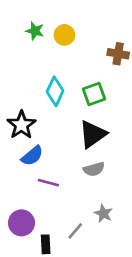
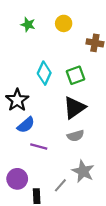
yellow circle: (64, 35) -> (64, 23), moved
gray star: (103, 213) -> (83, 171), size x1.5

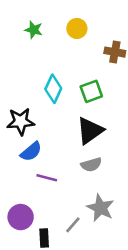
black star: (17, 100) -> (21, 121), turned 30

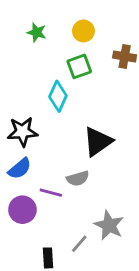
green square: (91, 91) -> (79, 66), moved
blue semicircle: (31, 152) -> (20, 169), moved
gray semicircle: (91, 165) -> (78, 178), moved
purple circle: (21, 217) -> (22, 210), moved

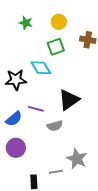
cyan diamond: (58, 96) -> (41, 68), turned -55
black star: (22, 132) -> (16, 80), moved
purple line: (51, 193) -> (36, 109), moved
gray line: (79, 244) -> (56, 172), turned 40

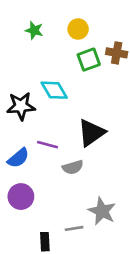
green square: (56, 47) -> (89, 60), moved

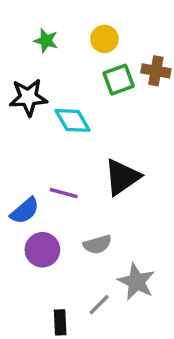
black star: (21, 106) -> (28, 97), moved
gray semicircle: (73, 167) -> (97, 244), moved
purple circle: (21, 197) -> (42, 250), moved
gray line: (74, 228) -> (99, 305), turned -36

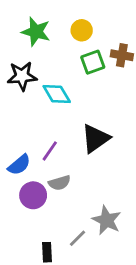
green star: (46, 41) -> (36, 32), size x1.5
purple line: (64, 193) -> (50, 151), turned -70
gray semicircle: (97, 244) -> (59, 183), moved

